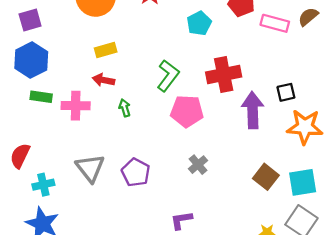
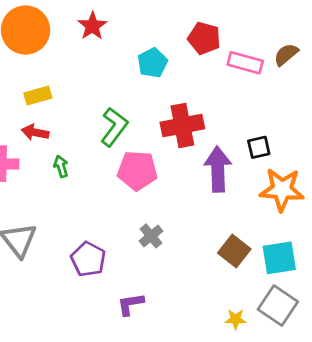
purple pentagon: (136, 172) -> (88, 259), moved

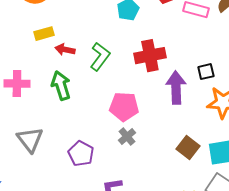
red arrow: (35, 132) -> (65, 50), moved
green arrow: (61, 166) -> (61, 86), size x1.8
pink pentagon: (137, 171) -> (124, 107), moved

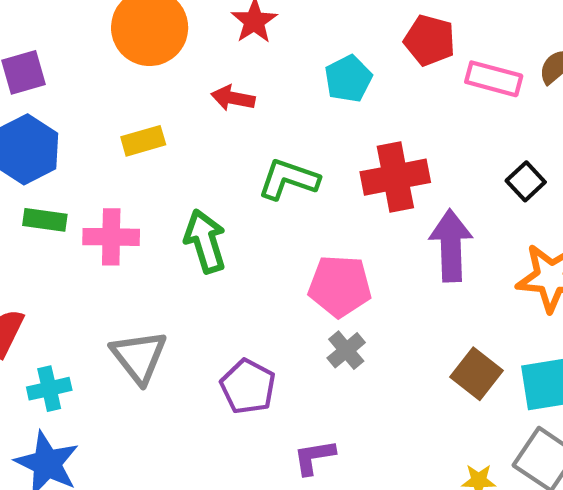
yellow rectangle: (44, 34) -> (143, 141), moved
red arrow: (65, 50) -> (233, 98), moved
green L-shape: (100, 57) -> (289, 179), turned -108
black square: (206, 72) -> (526, 181), moved, turned -30

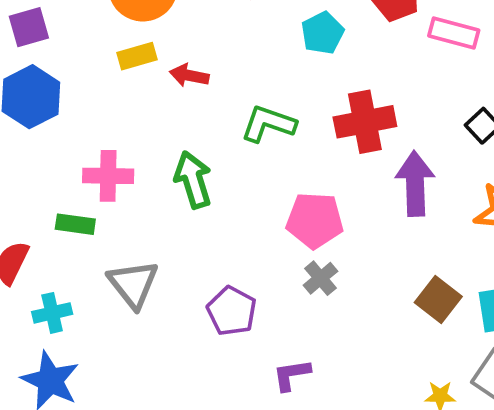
red arrow: (233, 98) -> (189, 75), moved
yellow rectangle: (143, 141) -> (137, 56), moved
green rectangle: (45, 220) -> (75, 224), moved

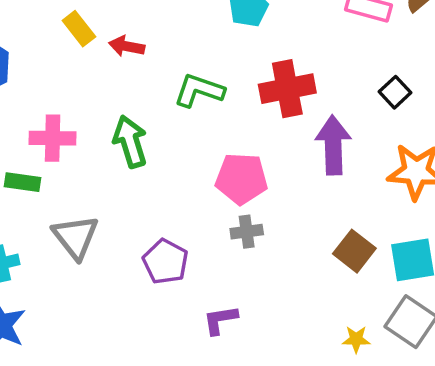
yellow rectangle: (137, 56) -> (79, 29), turned 68
gray cross: (320, 278) -> (247, 232), turned 32

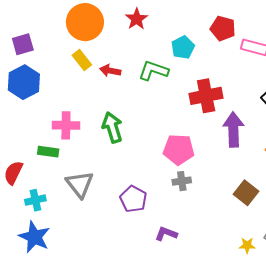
green L-shape: (199, 90) -> (153, 71), moved
purple L-shape: (220, 320) -> (166, 234), turned 30

